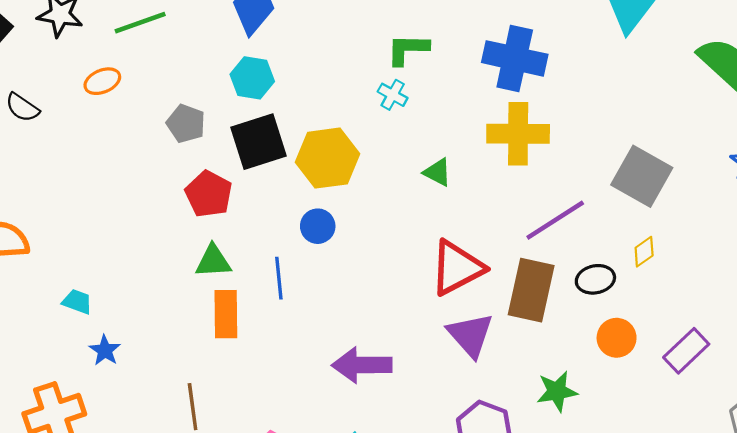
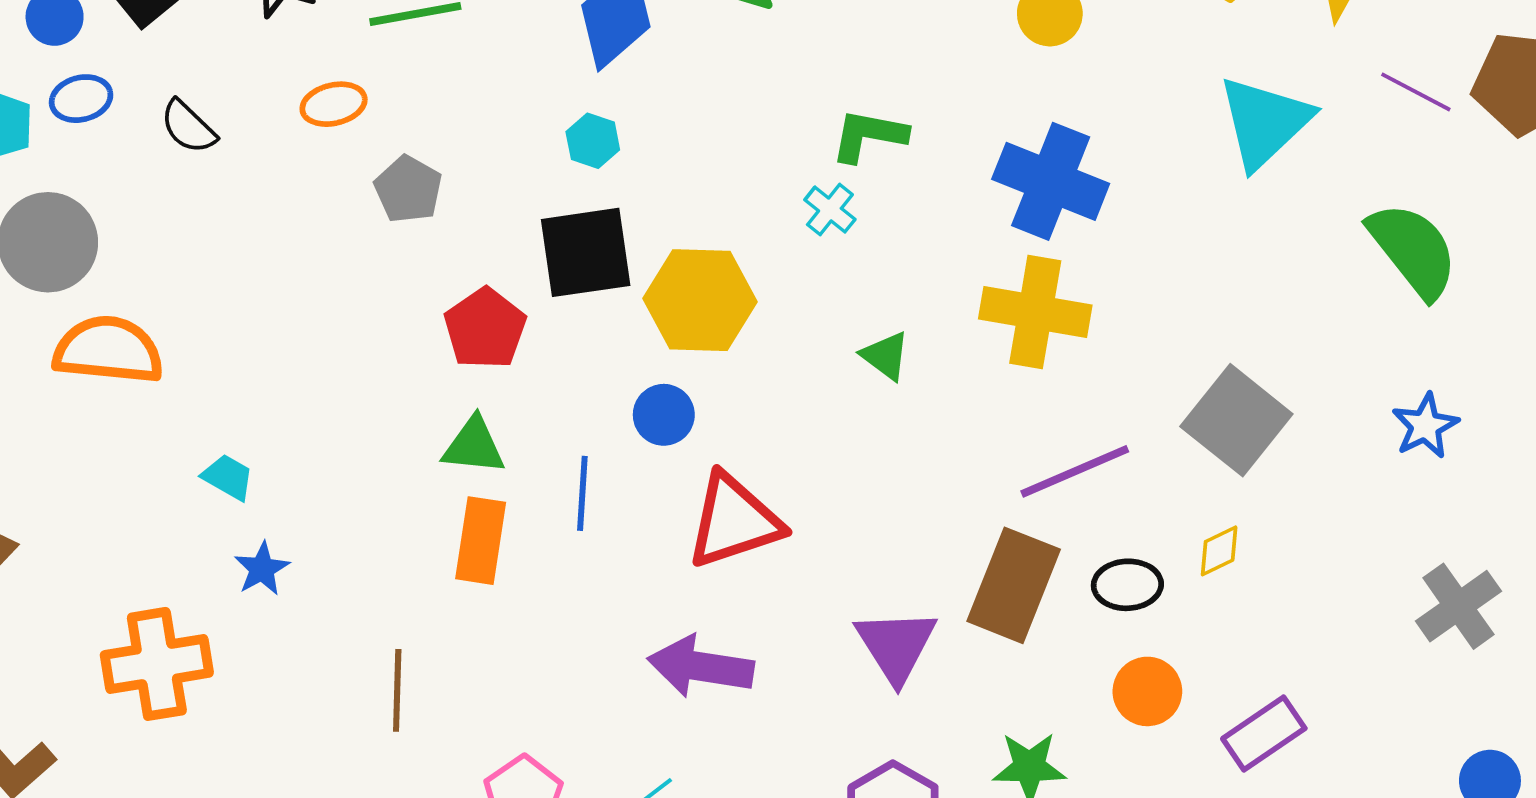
cyan hexagon: (252, 78) -> (593, 141), size x0.7
gray pentagon: (186, 123) -> (408, 189), moved
red triangle: (457, 268) -> (734, 521), moved

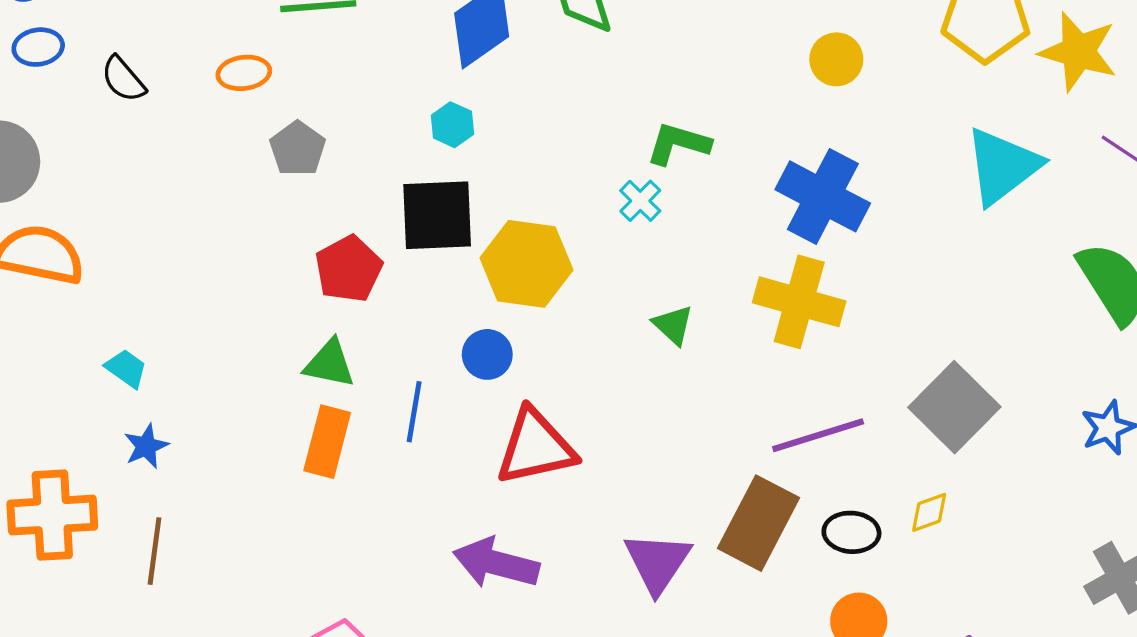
brown line: (397, 690) -> (154, 551), moved

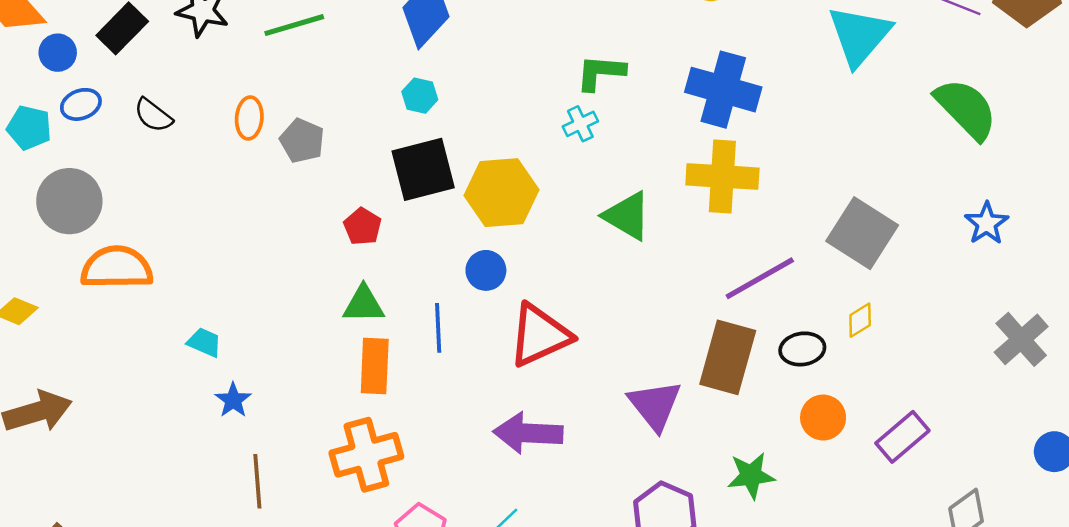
orange ellipse: (244, 73) -> (249, 118), moved, turned -66
cyan cross: (640, 201) -> (580, 124), turned 32
red pentagon: (349, 269) -> (362, 227), size x0.7
green triangle: (673, 325) -> (627, 216), size x1.5
orange cross: (52, 515) -> (366, 455), moved

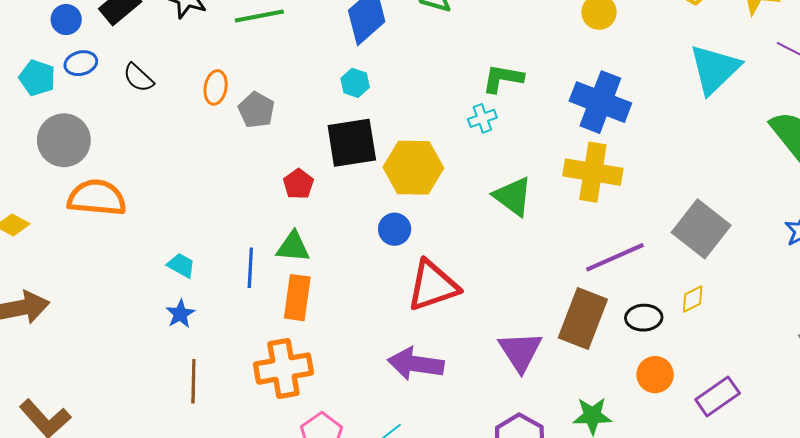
blue line: (438, 328) -> (250, 268), moved
cyan trapezoid: (204, 342) -> (181, 265), moved

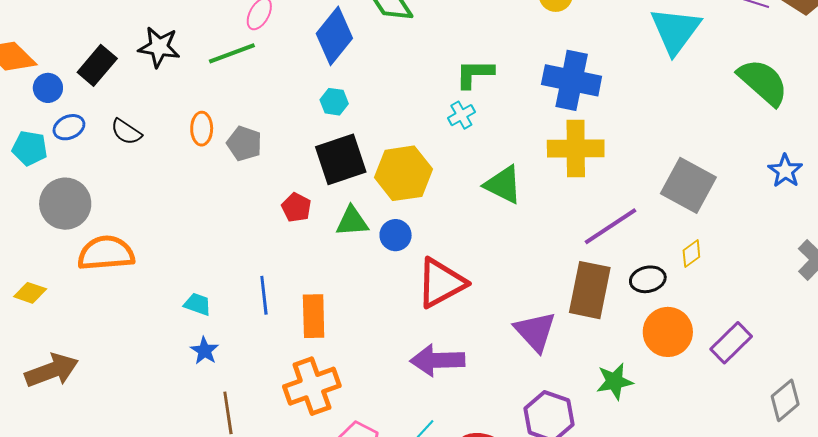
green triangle: (293, 247) -> (352, 221), moved
orange circle: (655, 375) -> (668, 332), size x1.4

